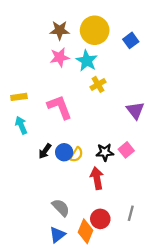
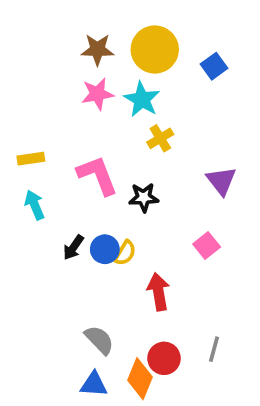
black star: (105, 152) -> (144, 197), moved
blue triangle: (57, 235) -> (94, 384), turned 42

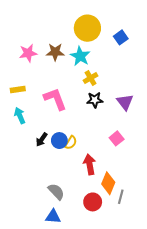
brown star: (97, 50) -> (55, 52), moved
pink star: (97, 94) -> (28, 53), moved
black star: (144, 197) -> (95, 100), moved
orange diamond: (140, 379) -> (108, 183), moved

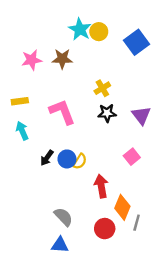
yellow circle: (87, 28) -> (99, 32), size x0.6
blue square: (121, 37) -> (137, 42), size x1.5
cyan star: (80, 56) -> (80, 29), moved

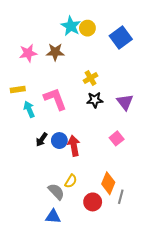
cyan arrow: (22, 131) -> (29, 109), moved
yellow semicircle: (80, 161) -> (71, 181), moved
red arrow: (101, 186) -> (74, 146), moved

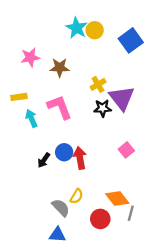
brown star: (55, 52) -> (60, 68), moved
purple triangle: (125, 102) -> (122, 98), moved, size x1.4
black arrow: (42, 139) -> (44, 160), moved
orange diamond: (108, 183) -> (117, 199), turned -60

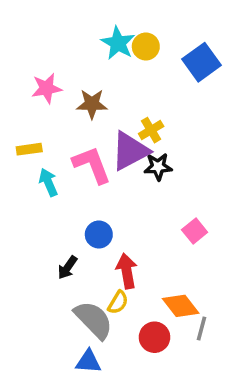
purple triangle: (122, 98) -> (130, 151), moved, turned 40
red arrow: (80, 158) -> (127, 271), moved
black arrow: (44, 160) -> (67, 268), moved
gray semicircle: (61, 208) -> (94, 320), size x1.4

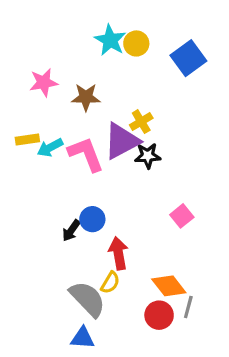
cyan arrow: (48, 182) -> (50, 148), moved, turned -95
black arrow: (67, 268) -> (71, 231), moved
red circle: (155, 337) -> (159, 315), moved

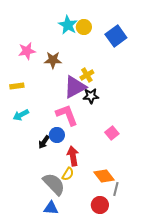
cyan arrow: (50, 148) -> (21, 115), moved
pink L-shape: (86, 154) -> (67, 115), moved
red circle: (159, 315) -> (100, 205), moved

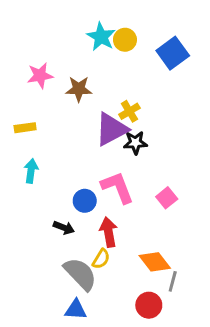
cyan arrow: (21, 115) -> (31, 171), turned 126
pink L-shape: (67, 115) -> (118, 187), moved
black arrow: (44, 142) -> (64, 228), moved, turned -104

